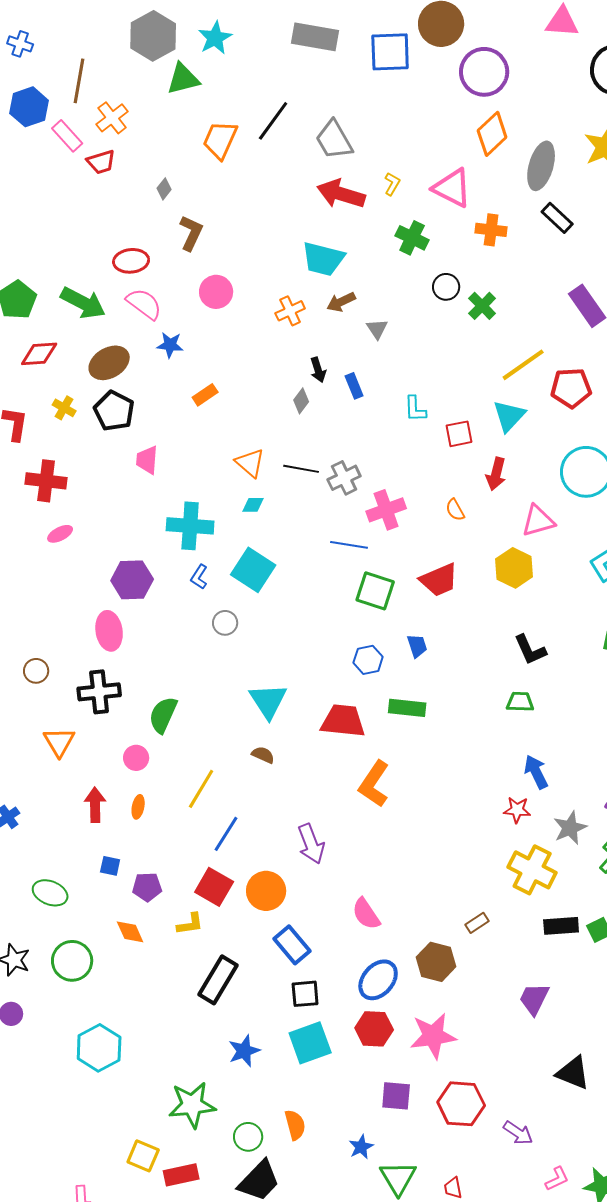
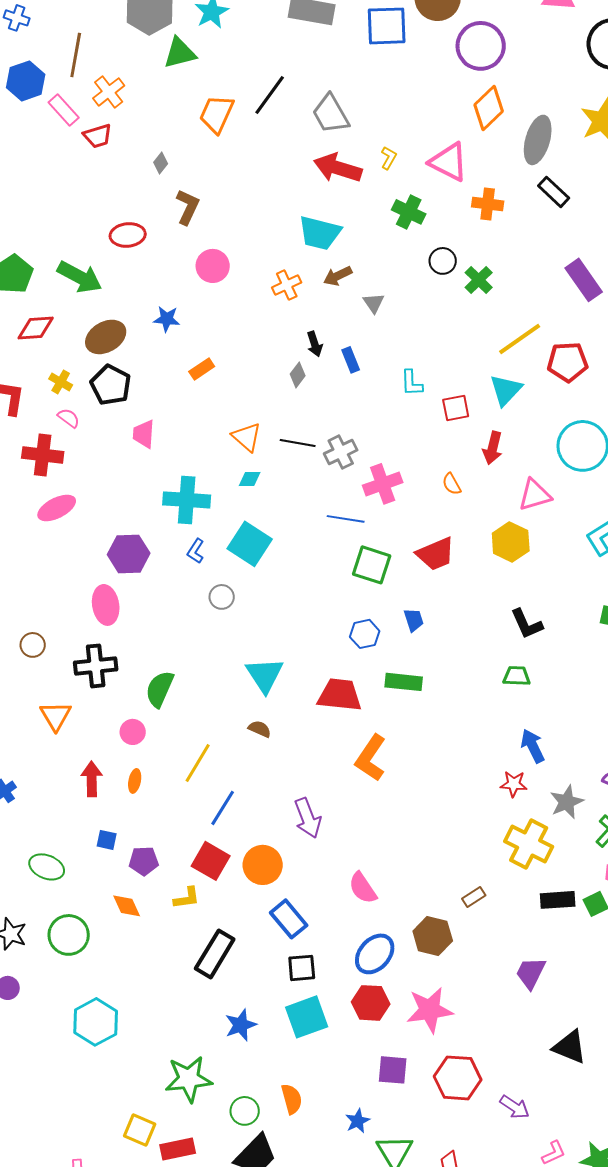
pink semicircle: (144, 304) -> (69, 418), moved, size x0.6
pink ellipse: (60, 534) -> (57, 508), size x1.5

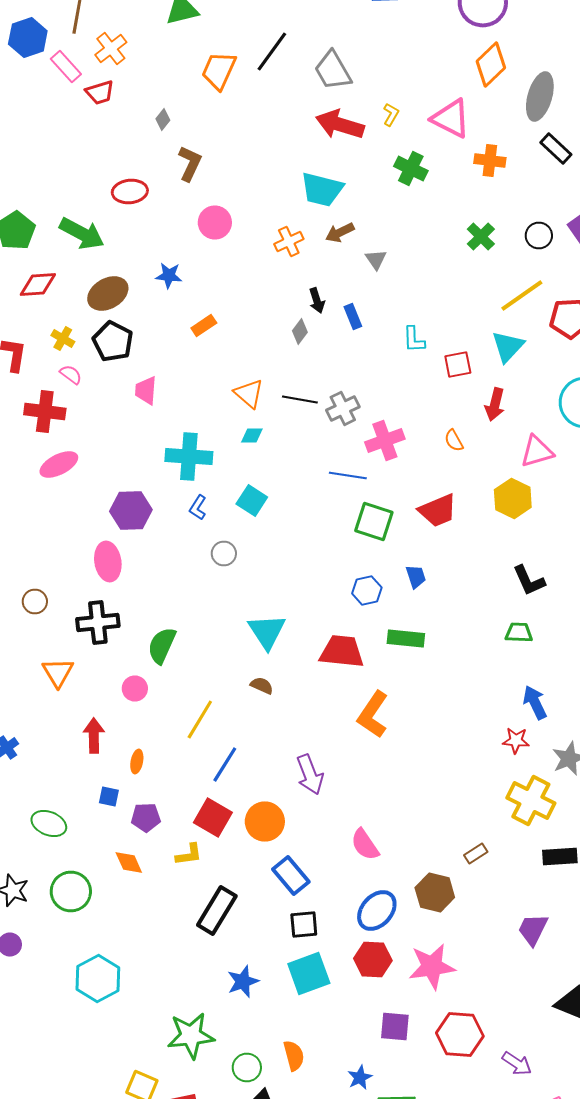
black circle: (443, 261) -> (539, 236), moved
cyan square: (250, 544) -> (252, 500), size x0.7
orange ellipse: (135, 781) -> (137, 762), moved

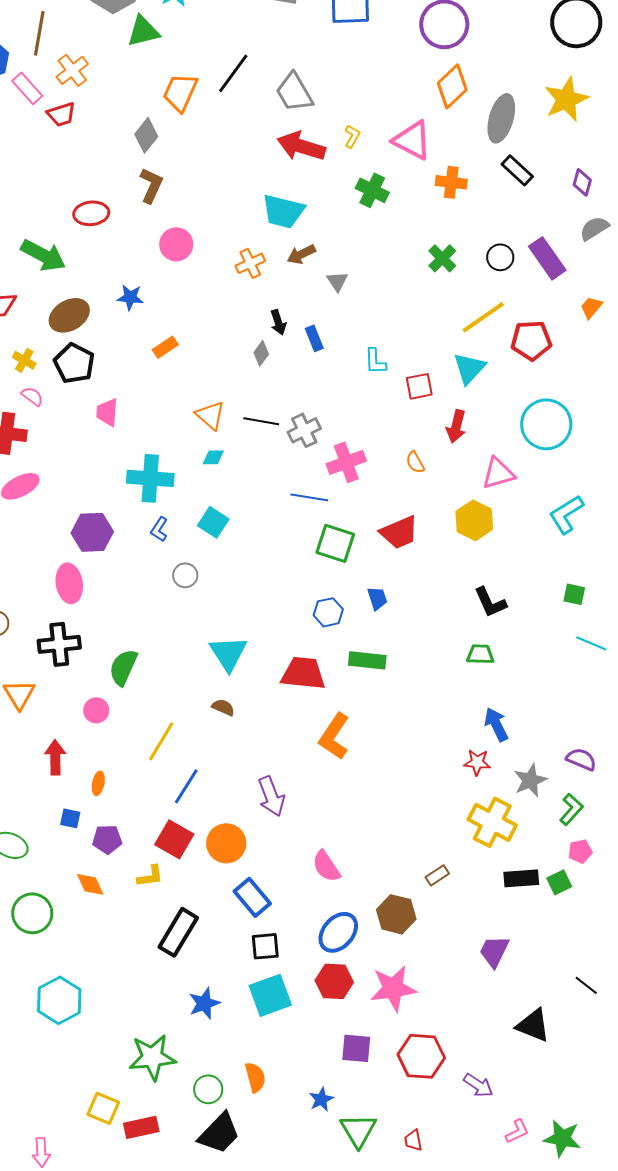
gray diamond: (163, 120) -> (146, 135), moved, size x1.6

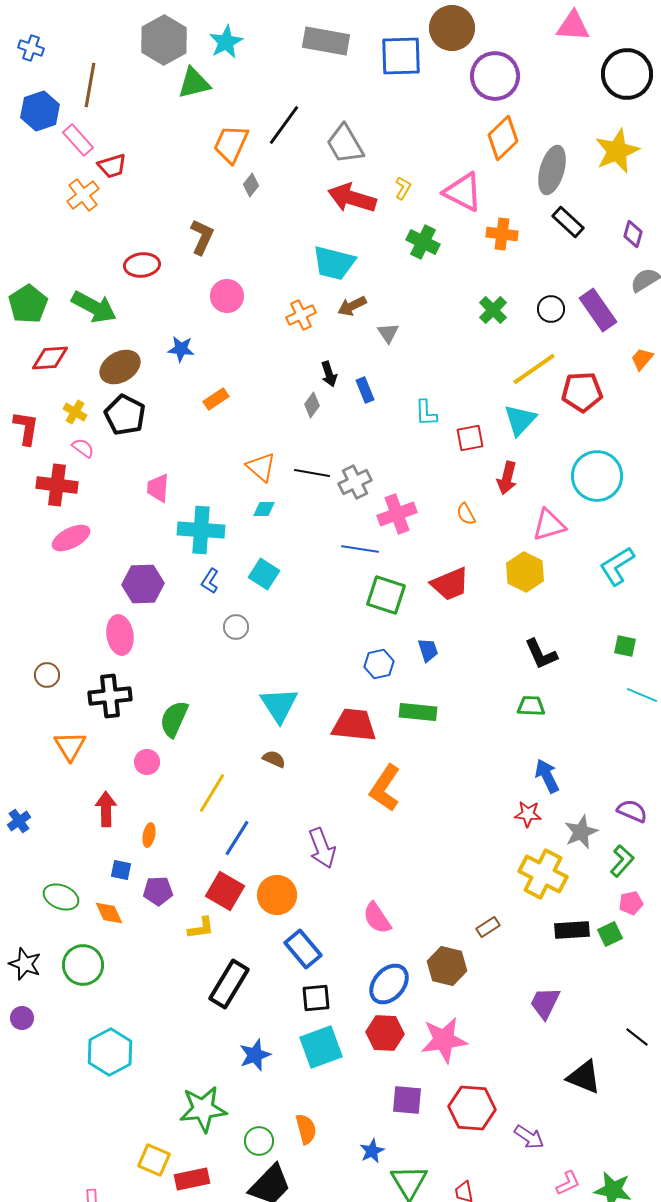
orange cross: (72, 70) -> (83, 195), moved
gray diamond: (146, 135) -> (251, 185), moved, size x0.7
pink trapezoid: (107, 412) -> (158, 488), moved
orange diamond: (90, 884) -> (109, 913), moved

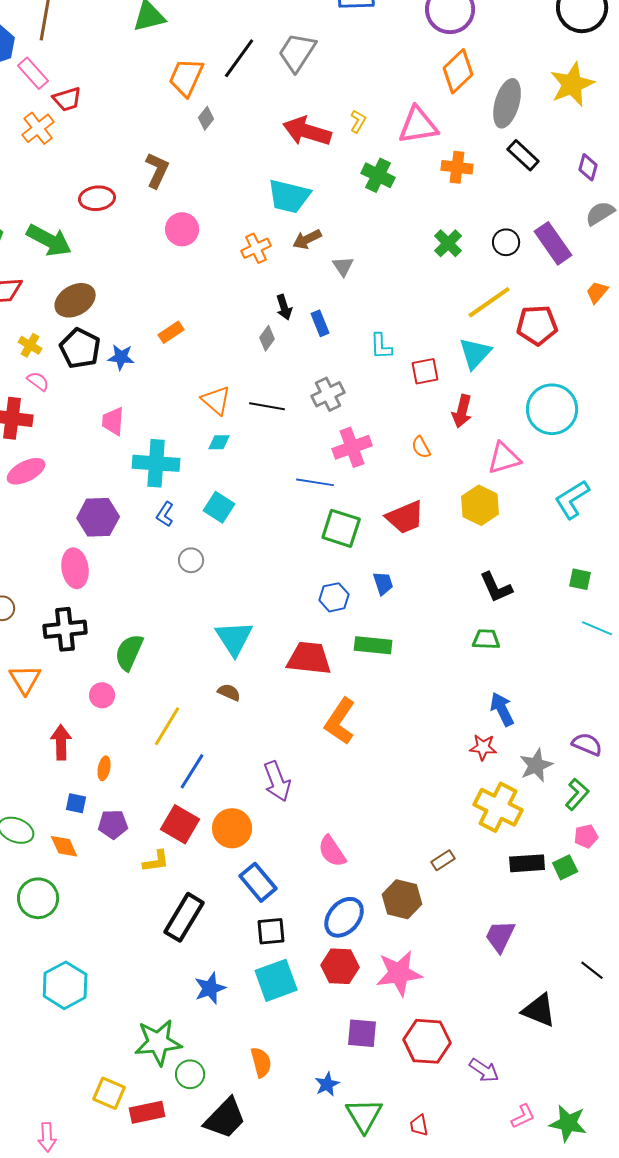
gray trapezoid: (345, 144) -> (297, 52), moved, turned 63
pink triangle: (463, 192) -> (418, 125), turned -36
blue star: (181, 349) -> (121, 357), moved
gray cross: (355, 482) -> (328, 394), moved
green circle: (259, 1141) -> (190, 1074), moved

